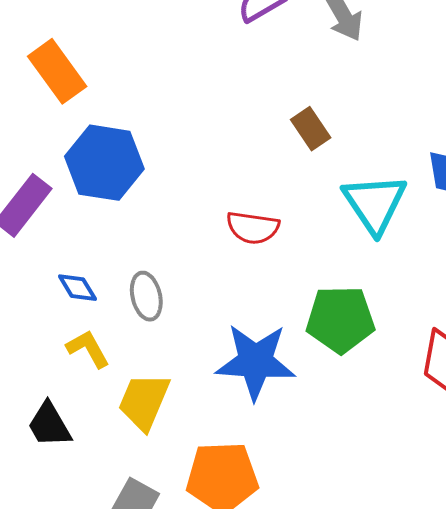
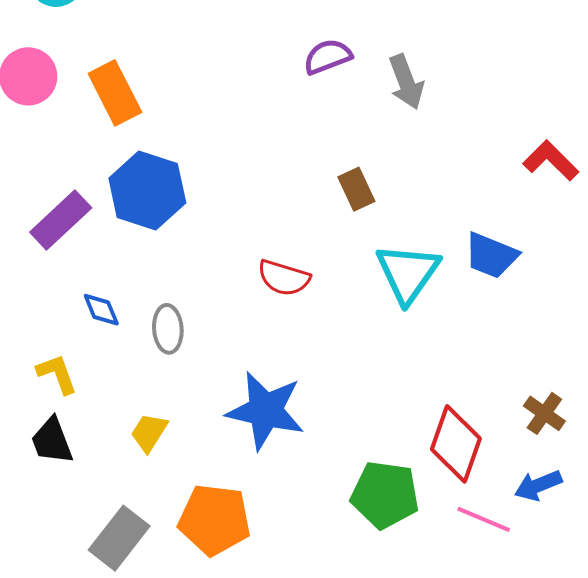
green pentagon: (340, 319) -> (385, 495), moved
yellow L-shape: (88, 349) -> (57, 374), moved
yellow trapezoid: (144, 401) -> (149, 433), size x0.7

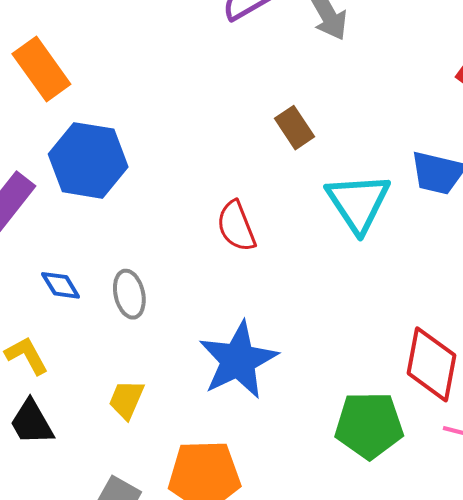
red semicircle: (284, 278) -> (236, 226), turned 60
blue star: (265, 411) -> (238, 360), turned -30

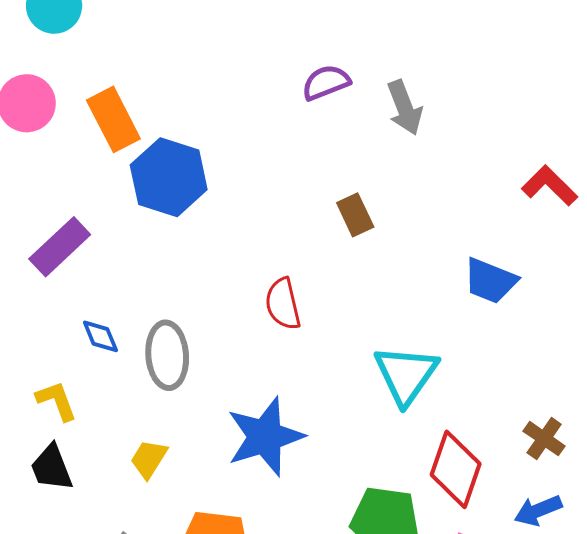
blue hexagon: (88, 160) -> (169, 177), moved
cyan triangle: (358, 203) -> (406, 375), moved
gray ellipse: (129, 294) -> (167, 355), size x1.4

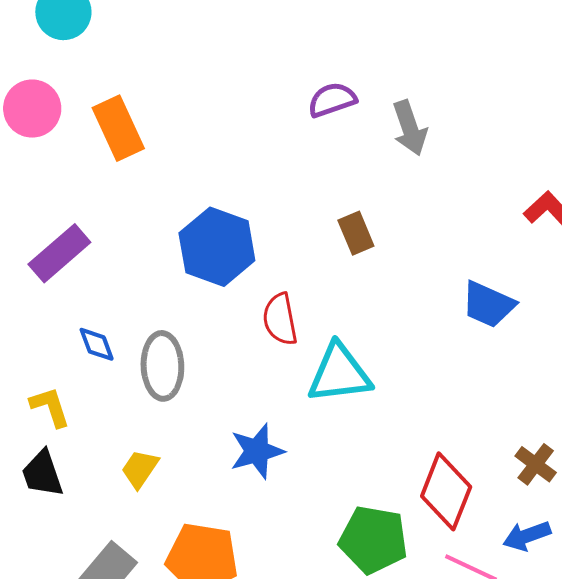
blue hexagon: (169, 177) -> (217, 247), moved
cyan triangle: (406, 375) -> (339, 374), moved, turned 46
blue star: (265, 437) -> (257, 451), size x0.7

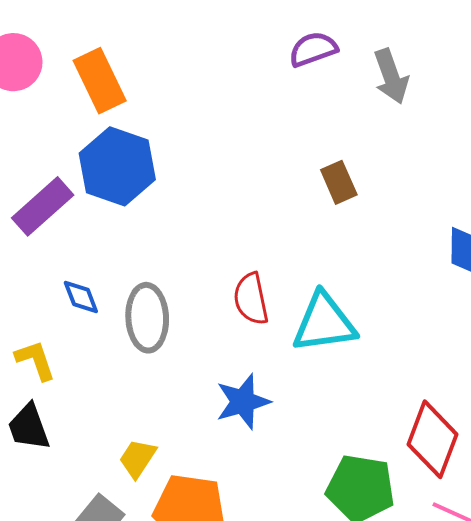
blue hexagon: (217, 247) -> (117, 166), moved
red semicircle: (280, 319) -> (251, 299), moved
yellow trapezoid: (140, 469) -> (138, 458), moved

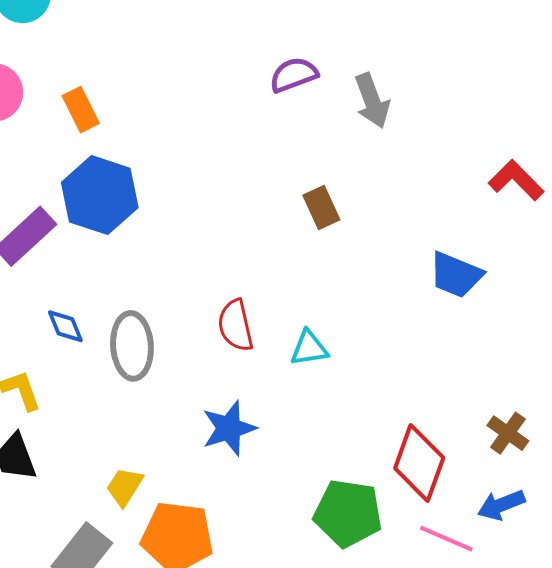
orange rectangle: (100, 81) -> (81, 110), size x0.7
cyan triangle: (324, 323) -> (309, 348), size x0.6

